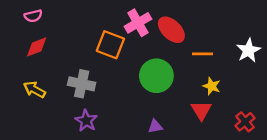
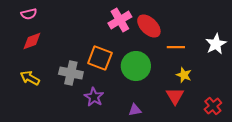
orange square: (110, 45) -> (100, 58), moved
purple star: (86, 121) -> (94, 97), moved

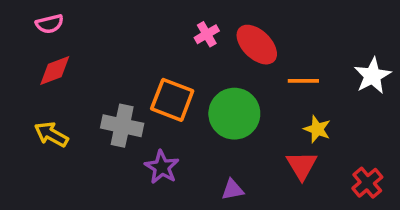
pink cross: (120, 20) -> (207, 34), size x0.6

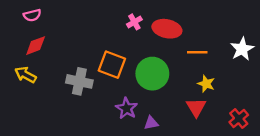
red ellipse: (257, 45) -> (167, 29), turned -32
yellow arrow: (51, 134) -> (26, 75), moved
purple star: (162, 167) -> (127, 108), moved

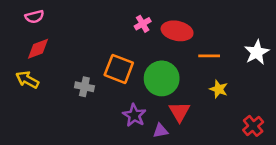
gray cross: (79, 81) -> (84, 87), size x0.7
red triangle: (196, 107) -> (179, 112), moved

